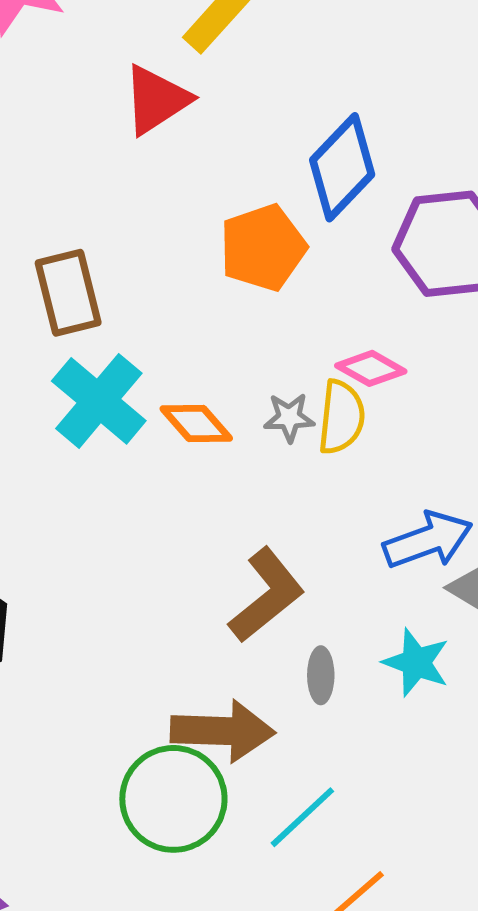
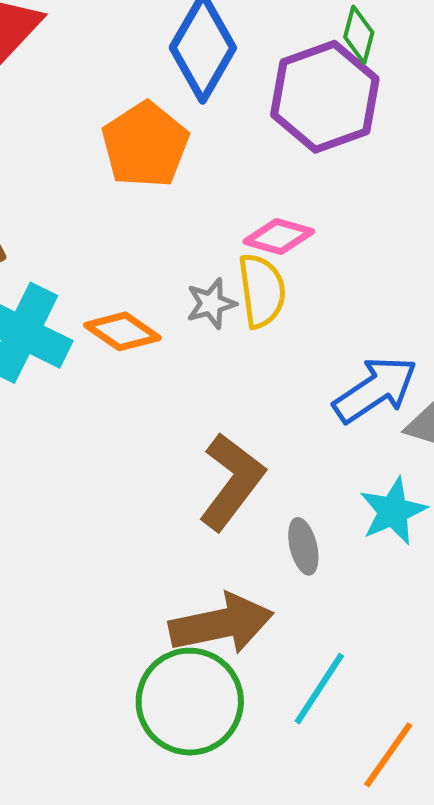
cyan star: (416, 663) -> (393, 511), turned -30

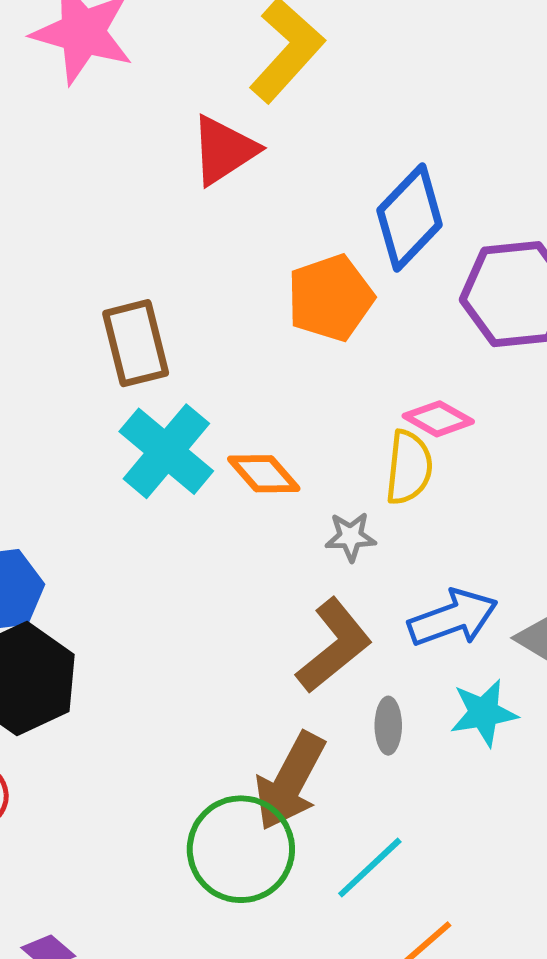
gray star: (211, 304) -> (351, 537), moved
blue arrow: (375, 389) -> (453, 618), moved
brown arrow: (221, 624) -> (290, 781), turned 116

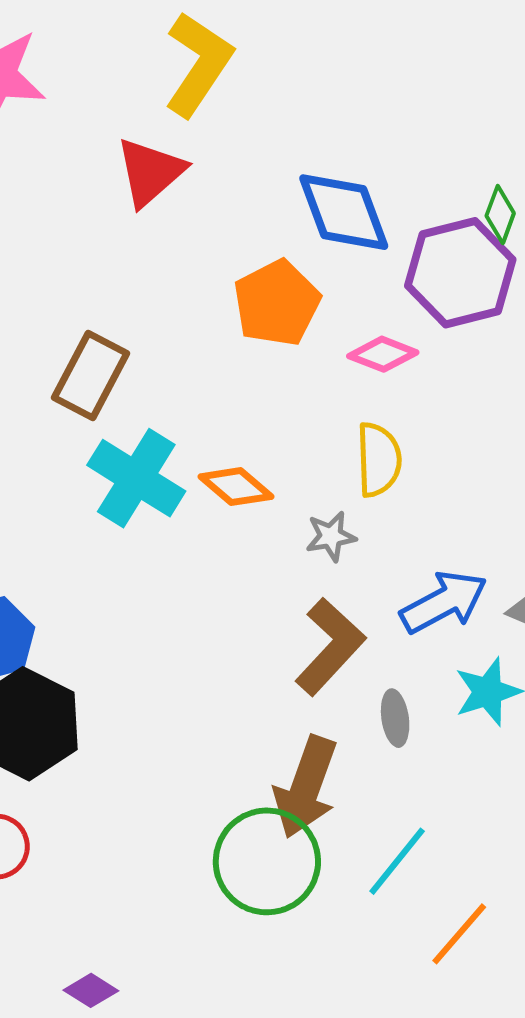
blue diamond: (410, 218) -> (344, 212), turned -56
brown rectangle: (136, 343) -> (91, 376), turned 50
pink diamond: (438, 419) -> (383, 354), moved

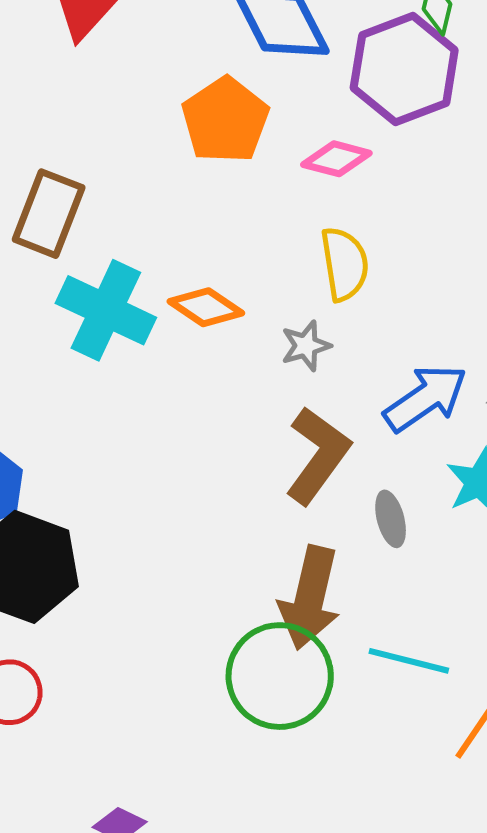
cyan line: (397, 861) -> (409, 661), turned 72

